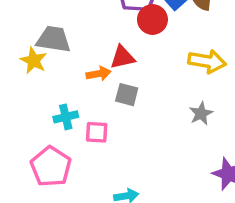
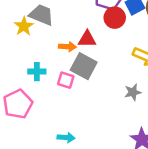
gray square: (127, 95) -> (84, 66), size x1.5
pink square: (97, 132) -> (66, 80), moved

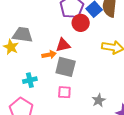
pink square: (66, 80) -> (64, 92), moved
gray star: (133, 92) -> (99, 100), moved

